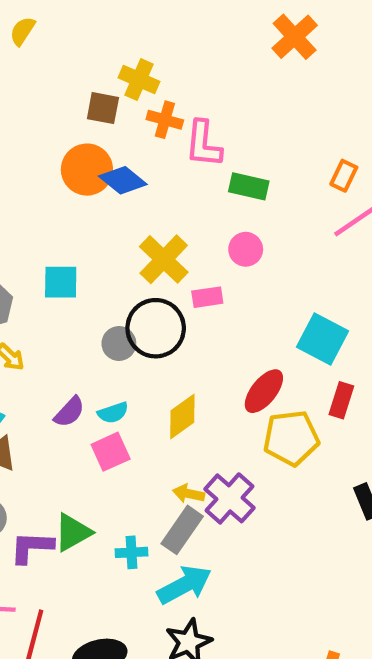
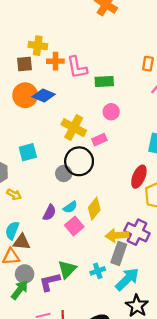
yellow diamond: (182, 416) -> (94, 209), moved
yellow arrow: (189, 494) -> (117, 235), size x1.5

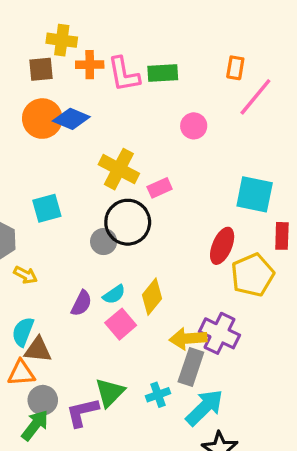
green rectangle: (104, 81) -> (163, 73), moved
pink circle: (111, 112) -> (194, 126), moved

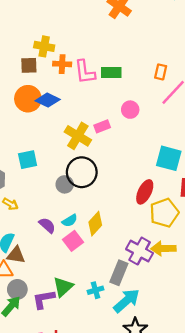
pink rectangle: (160, 188) -> (102, 126), moved
purple semicircle: (81, 303) -> (47, 225), turned -78
yellow arrow: (188, 339) -> (163, 248), moved

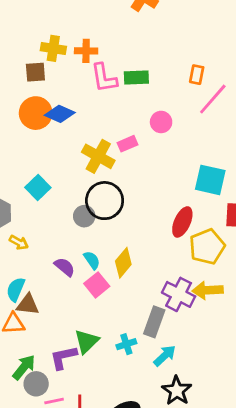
orange cross: (62, 64) -> (86, 51), moved
cyan square: (28, 160) -> (38, 187), turned -30
cyan semicircle: (70, 221) -> (92, 260), turned -91
gray circle: (17, 289) -> (36, 384), moved
cyan arrow: (126, 301) -> (165, 356), size x0.7

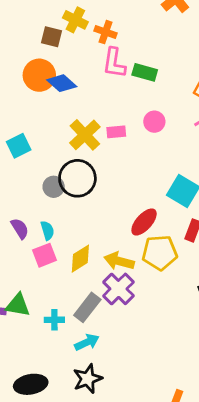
yellow diamond: (123, 263) -> (80, 259), moved
yellow arrow: (208, 290) -> (119, 261), moved
green triangle: (87, 341) -> (18, 305), turned 36

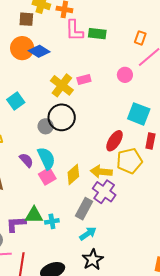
pink circle: (154, 122) -> (125, 75), moved
cyan semicircle: (47, 230) -> (46, 158), size x1.6
cyan cross: (54, 320) -> (52, 221), moved

